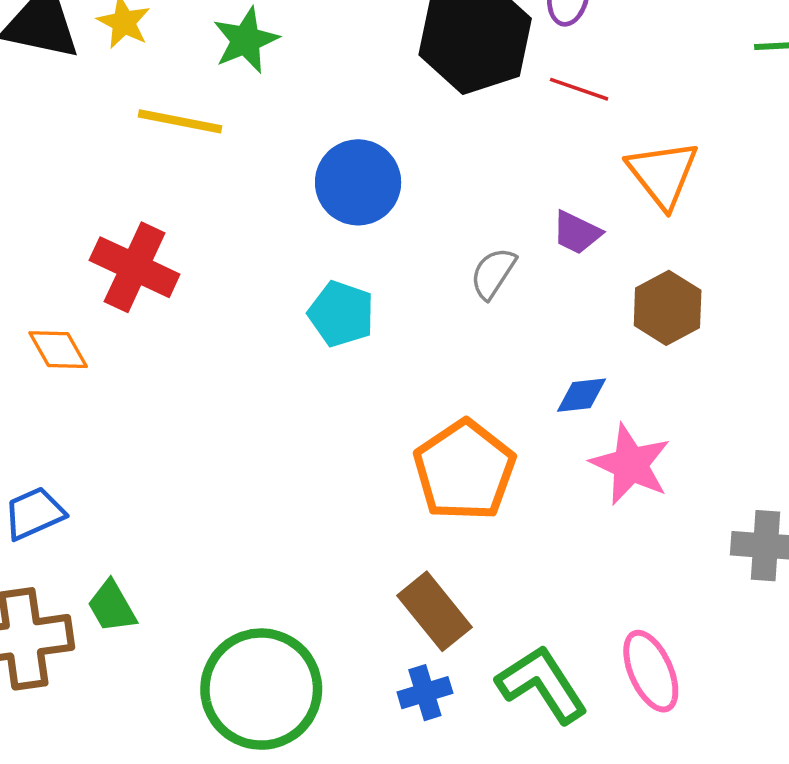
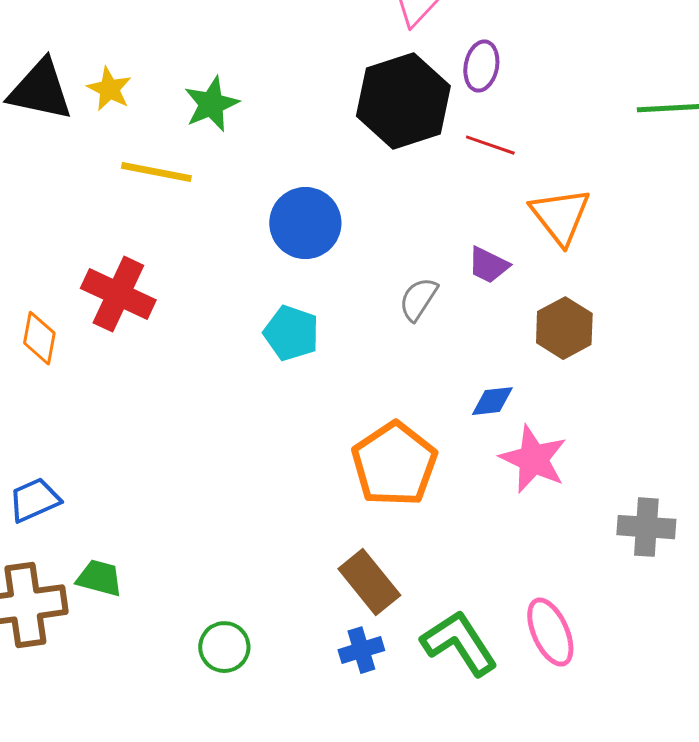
orange diamond: (58, 350) -> (39, 338), moved, turned 40
green trapezoid: (112, 607) -> (99, 578), turned 135
green circle: (261, 689) -> (224, 647), size x0.5

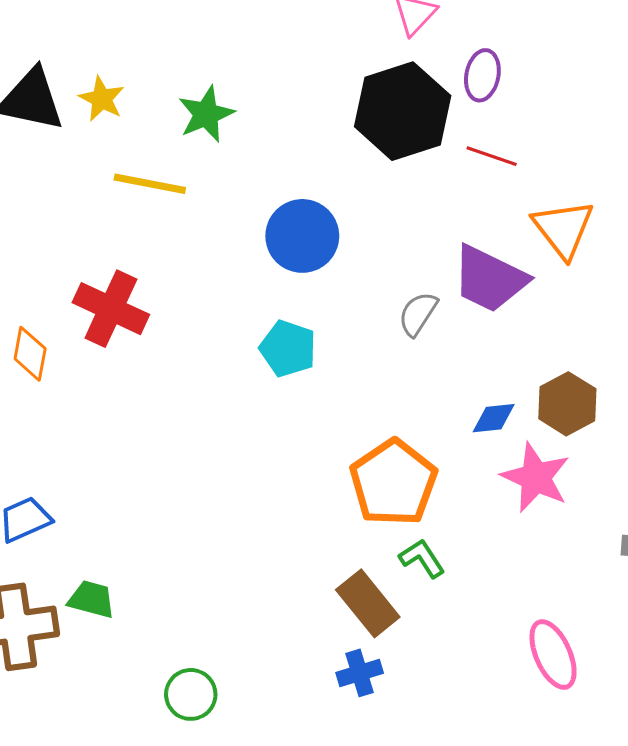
purple trapezoid: (488, 265) -> (490, 279), size x1.8
brown hexagon: (564, 328) -> (567, 404), moved
green L-shape: (459, 643) -> (422, 558), moved, size x0.6
green circle: (224, 647) -> (191, 694), moved

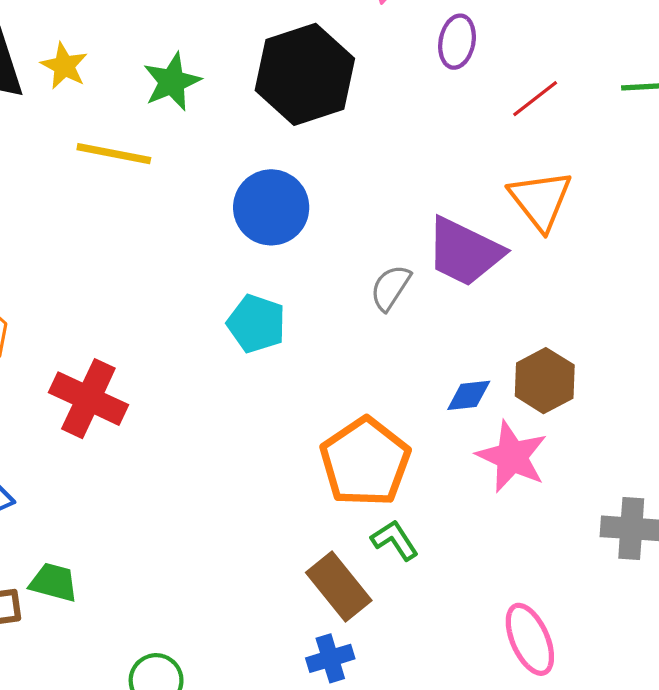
black hexagon: (403, 111) -> (305, 74), moved
red line: (492, 156) -> (535, 99), moved, turned -57
red cross: (111, 309) -> (88, 399), moved

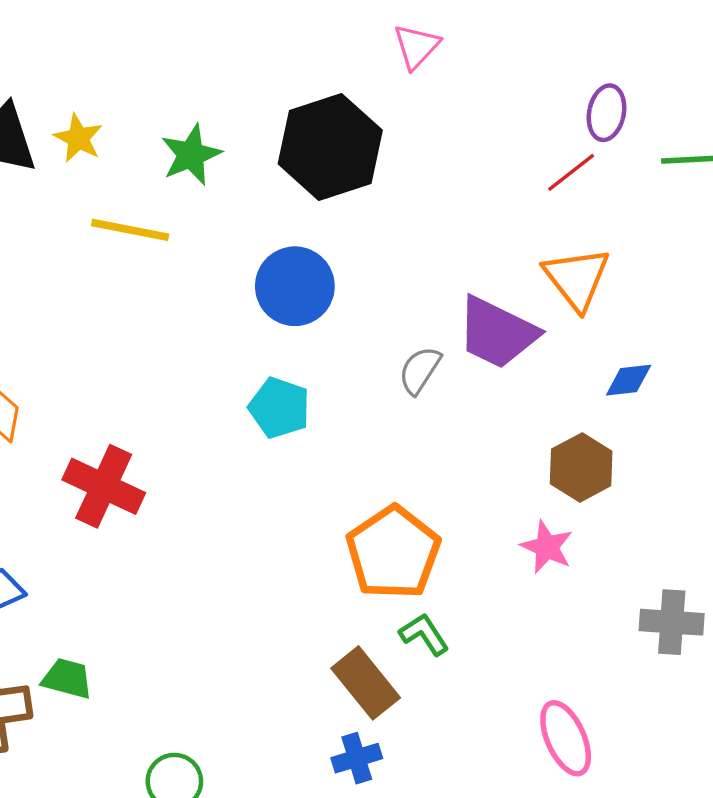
purple ellipse: (457, 42) -> (606, 113), moved
blue diamond: (469, 395) -> (629, 380), moved
pink star: (512, 457) -> (547, 547), size x0.7

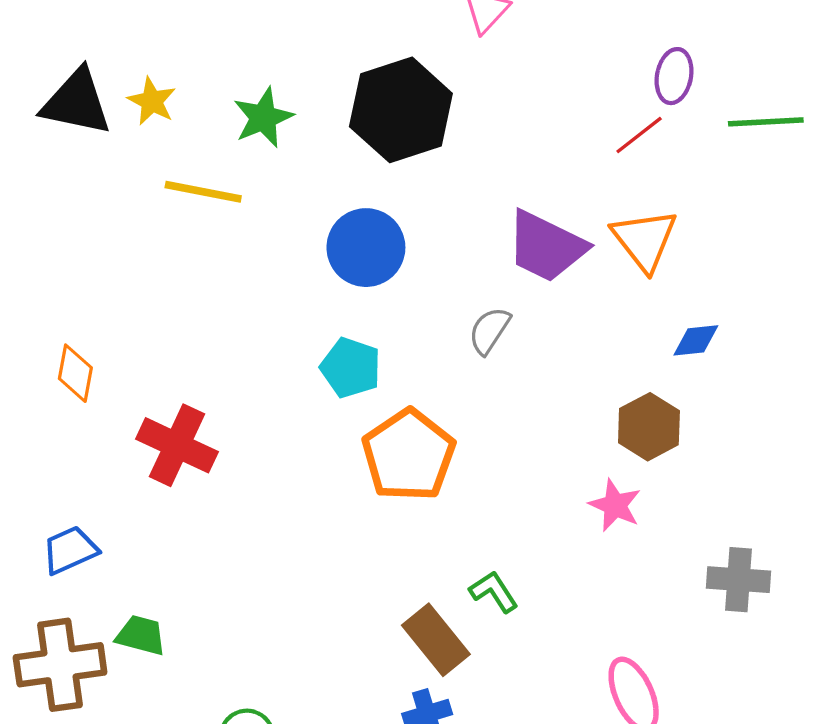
purple trapezoid: (497, 333) -> (546, 246), moved
orange pentagon: (393, 553) -> (409, 455), moved

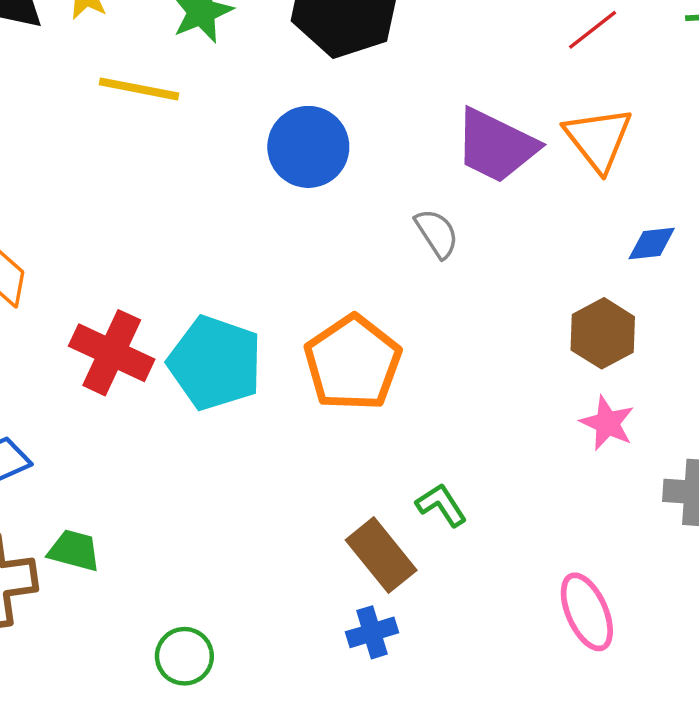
gray semicircle: (489, 331) -> (437, 233), turned 114
cyan pentagon: (351, 368) -> (215, 363), moved, size x1.5
pink star: (615, 505) -> (607, 423), moved

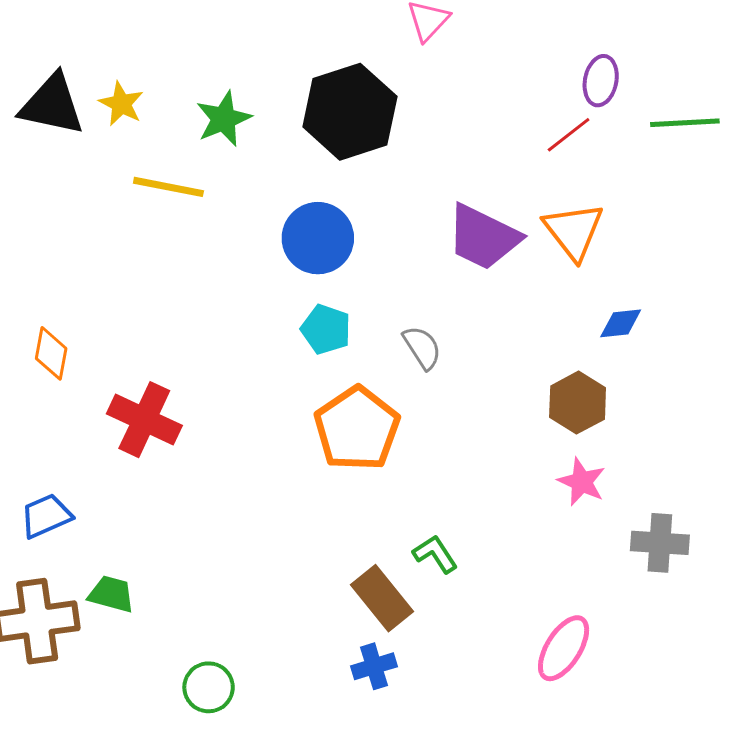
gray semicircle: (437, 233) -> (422, 347), moved
cyan pentagon: (215, 363) -> (326, 329), moved, size x0.6
pink ellipse: (587, 612) -> (564, 648), turned 56

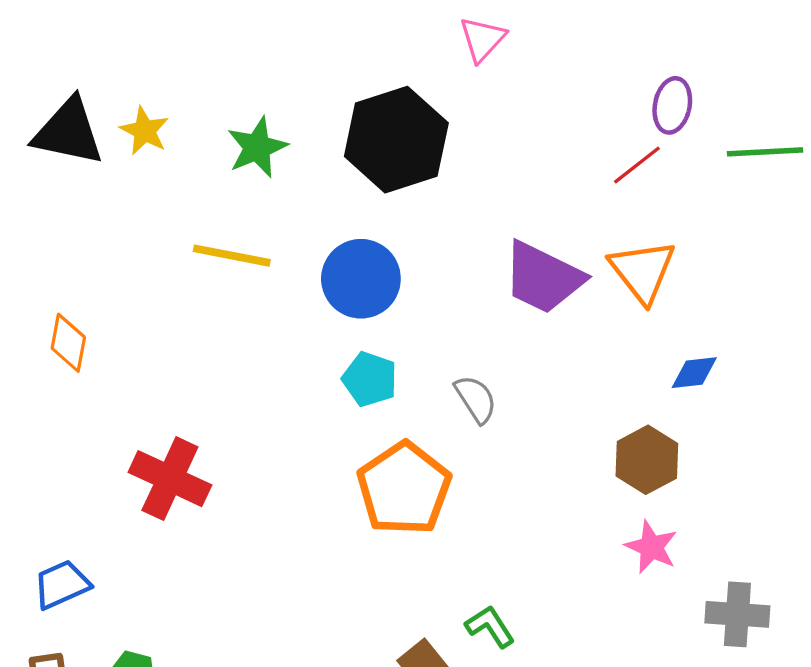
yellow line: (168, 187) -> (232, 256), moved
orange diamond: (51, 353) -> (68, 343), moved

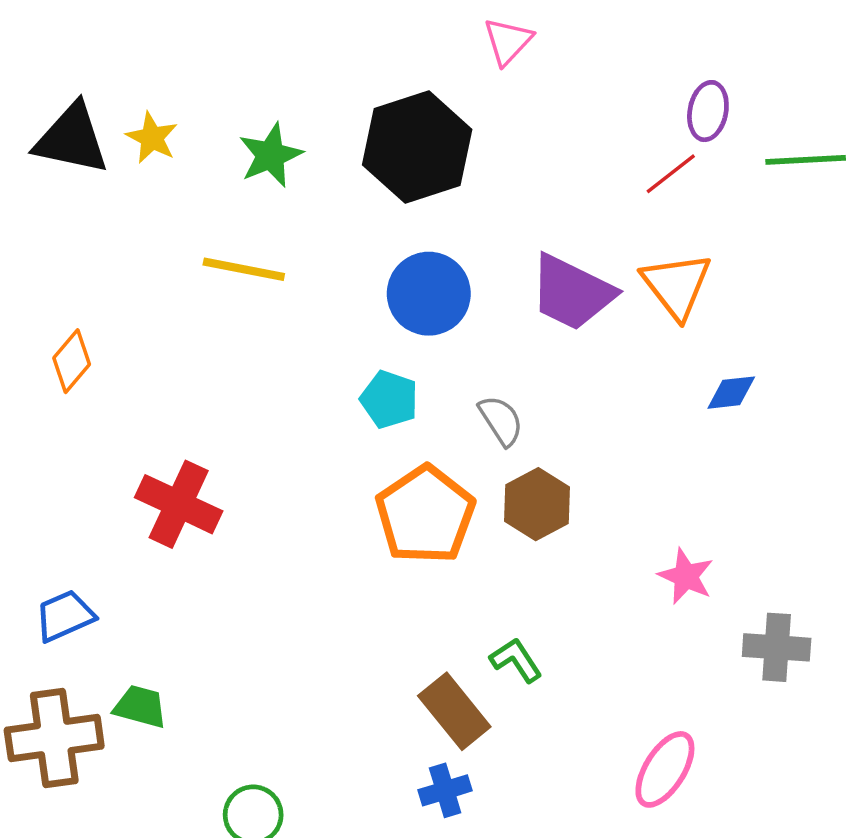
blue circle: (361, 279) -> (429, 294), moved
orange diamond: (68, 343) -> (72, 361), turned 30
brown hexagon: (647, 460) -> (537, 504), moved

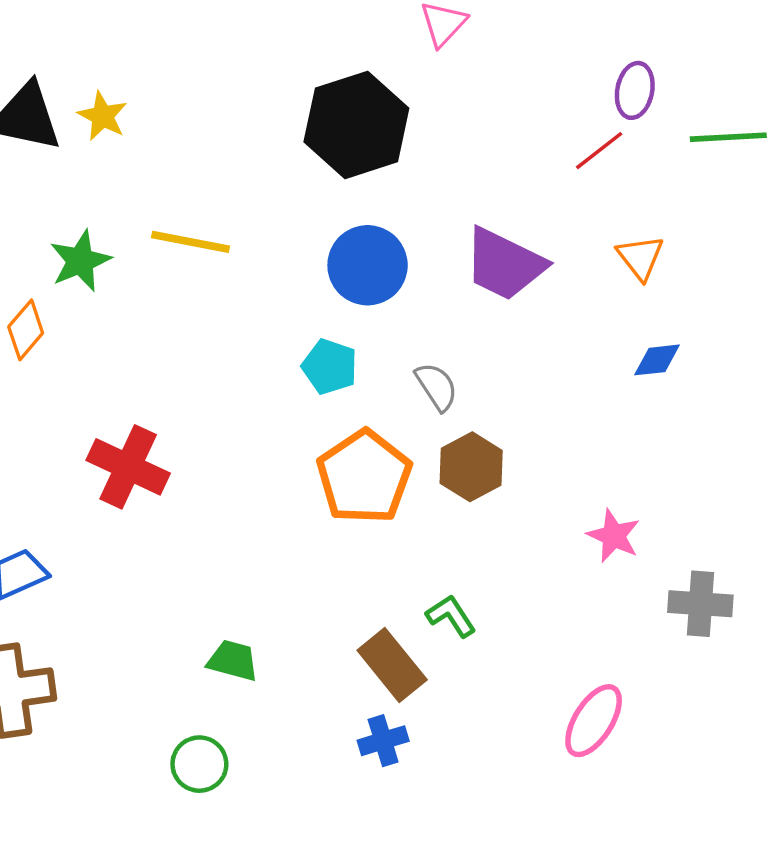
green star: (271, 155) -> (80, 261), moved
orange triangle: (677, 285) -> (640, 257), moved, size x0.7
green trapezoid: (140, 707) -> (233, 661), moved

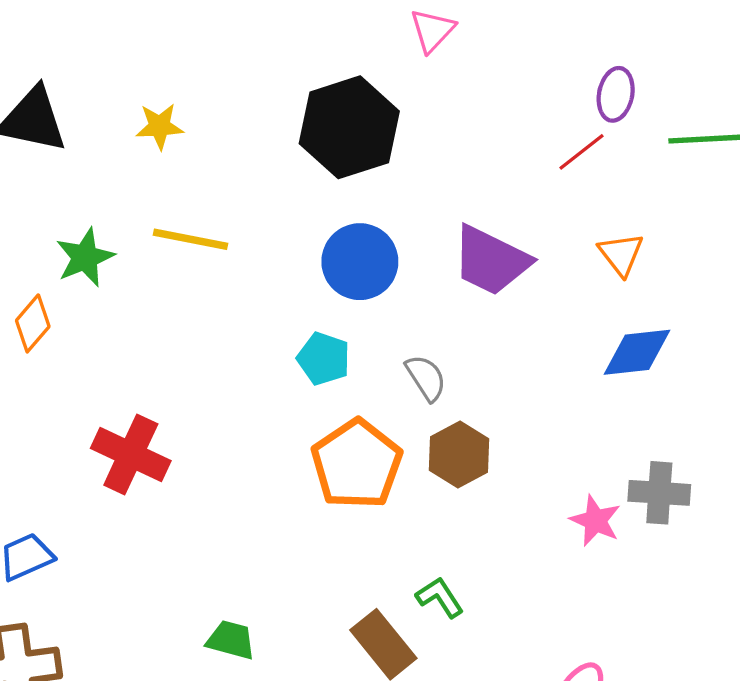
yellow star: (103, 116) -> (160, 126), moved, turned -30
blue diamond: (657, 360) -> (637, 352), size x1.5
gray cross: (700, 604) -> (659, 493), moved

